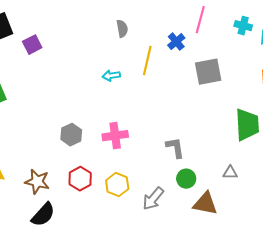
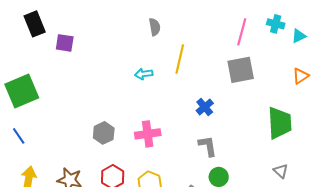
pink line: (200, 20) -> (242, 32), moved
blue cross: (176, 42) -> (205, 107), moved
purple square: (32, 45) -> (65, 43), turned 36
gray triangle: (230, 173) -> (281, 171), moved, turned 42

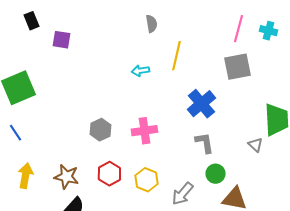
black rectangle: (35, 24) -> (31, 21), size x0.7
cyan cross: (276, 24) -> (268, 31), moved
blue cross: (205, 107) -> (201, 104), size x1.6
gray triangle: (281, 171) -> (255, 145), moved

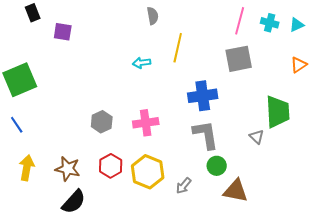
blue cross: (201, 104) -> (203, 96), turned 32
gray L-shape: (204, 143) -> (206, 135), size x1.4
yellow hexagon: (146, 180) -> (148, 172), size x1.4
gray arrow: (182, 194) -> (184, 186), size x0.7

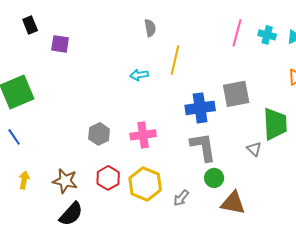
gray square: (239, 59) -> (236, 94), moved
yellow arrow: (27, 168) -> (24, 180), size x0.7

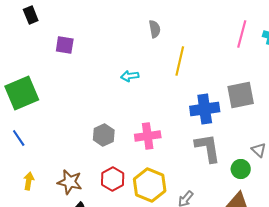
black rectangle: (30, 25) -> (31, 15), moved
cyan arrow: (139, 75) -> (130, 76), moved
green circle: (214, 178) -> (241, 169), moved

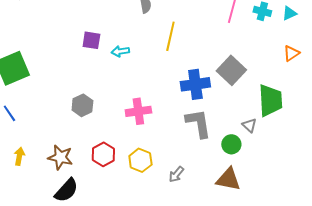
purple square: (65, 45) -> (91, 40), moved
gray square: (241, 95) -> (231, 70), turned -36
gray hexagon: (104, 135) -> (82, 105), moved
yellow hexagon: (150, 185) -> (140, 160), size x0.7

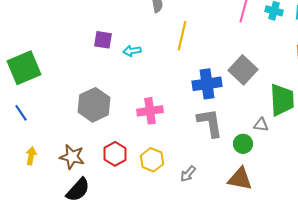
gray hexagon: (82, 105) -> (94, 105), size x1.5
gray triangle: (249, 125) -> (261, 125), turned -35

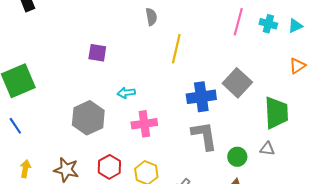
cyan arrow: (132, 51) -> (126, 93), moved
gray triangle: (261, 125) -> (267, 149), moved

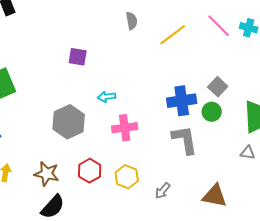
pink line: (238, 22) -> (219, 26), turned -60
yellow line: (176, 49) -> (173, 35), moved, turned 40
gray square: (237, 83) -> (218, 87), size x0.7
green circle: (237, 157) -> (212, 112), moved

